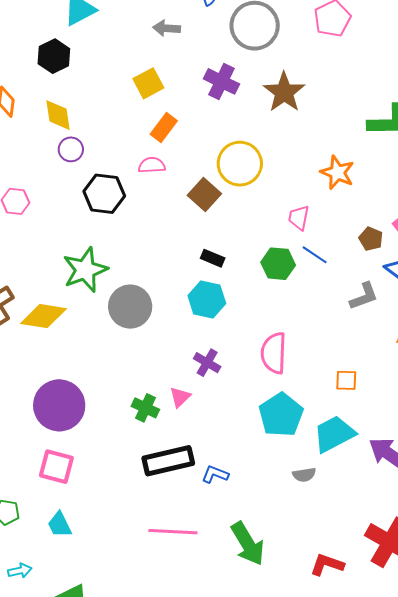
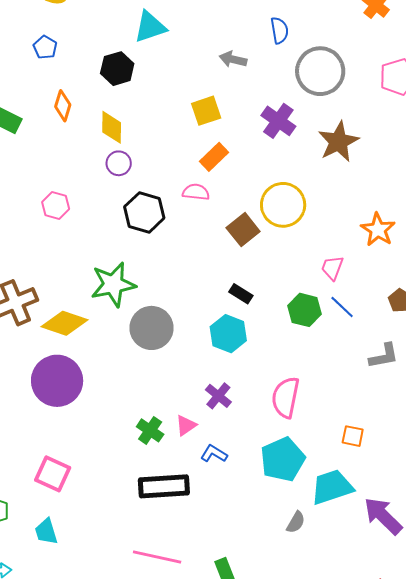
purple circle: (59, 405) -> (57, 381), moved
blue L-shape: (215, 474) -> (214, 454), moved
gray semicircle: (304, 475) -> (296, 522), turned -60

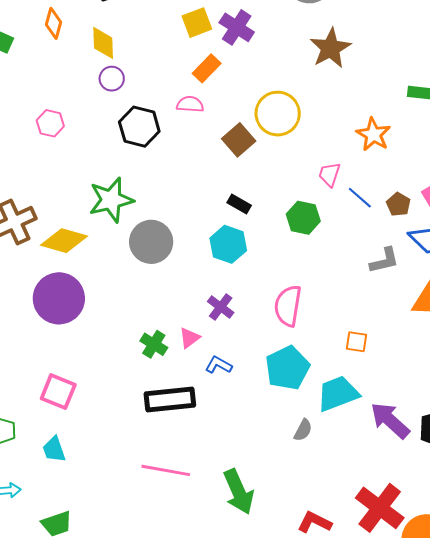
purple cross: (278, 121) -> (237, 27), moved
blue line: (342, 307) -> (360, 198), moved

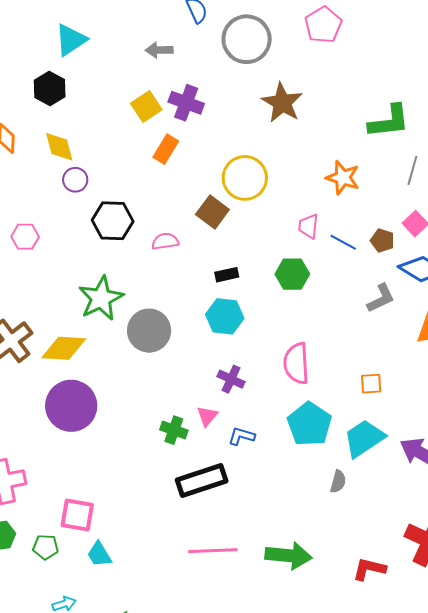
pink semicircle: (190, 104) -> (165, 241), moved
black rectangle: (239, 204) -> (227, 275), turned -30
pink square: (58, 392) -> (77, 515), moved
green arrow: (238, 492) -> (288, 556), turned -48

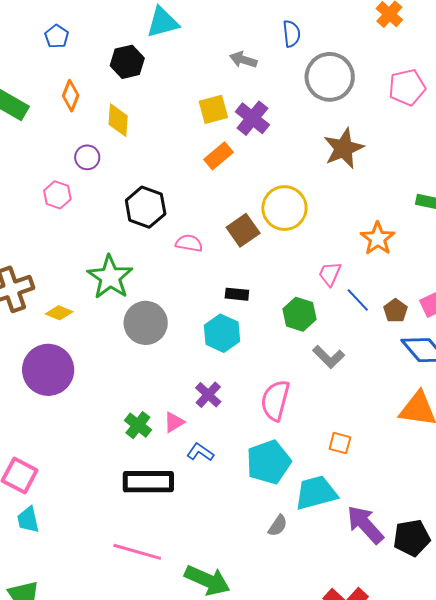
purple circle: (75, 180) -> (87, 157), moved
green star: (101, 298) -> (110, 277), turned -30
gray L-shape: (381, 298) -> (329, 357), moved, turned 52
yellow diamond: (64, 348) -> (59, 313), size x0.6

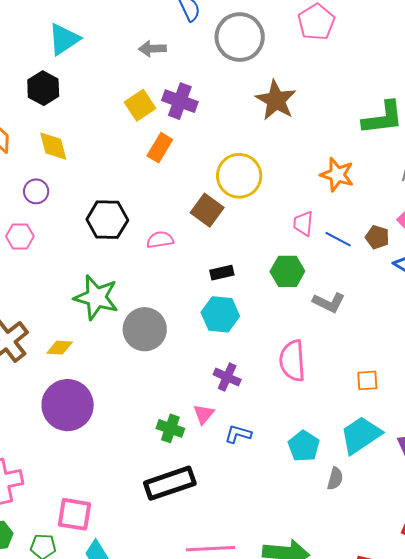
cyan pentagon: (269, 462) -> (304, 446), moved, size x0.7
black rectangle: (148, 482) -> (170, 483), moved

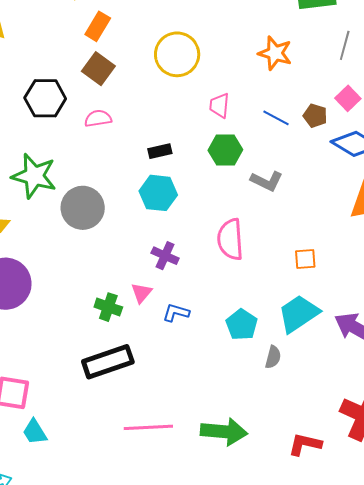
brown square: (207, 210) -> (98, 69), moved
pink trapezoid: (303, 223) -> (219, 105), moved

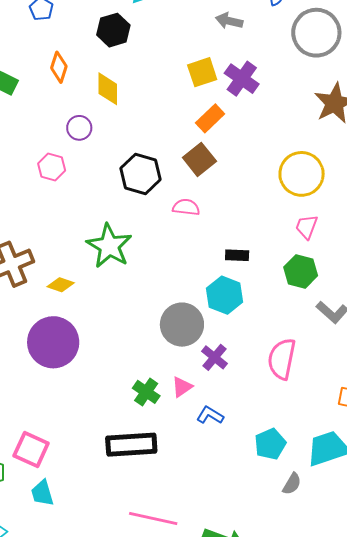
yellow circle: (177, 54) -> (302, 174), moved
gray circle: (83, 208) -> (182, 325), moved

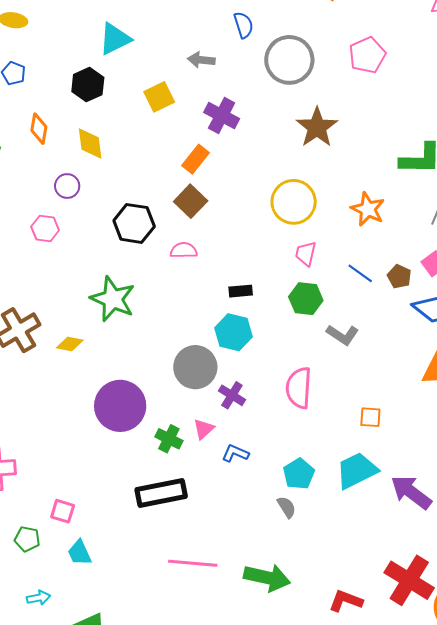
yellow square: (202, 72) -> (159, 97), moved
purple circle: (53, 342) -> (120, 406), moved
pink square: (31, 449) -> (63, 511), size x0.7
gray semicircle: (292, 484) -> (286, 507), moved, turned -55

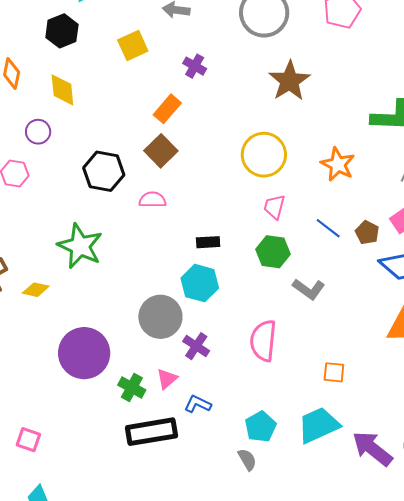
purple cross: (222, 115) -> (195, 66), size x0.7
black rectangle: (161, 493) -> (151, 432), moved
pink square: (63, 511) -> (28, 440), moved

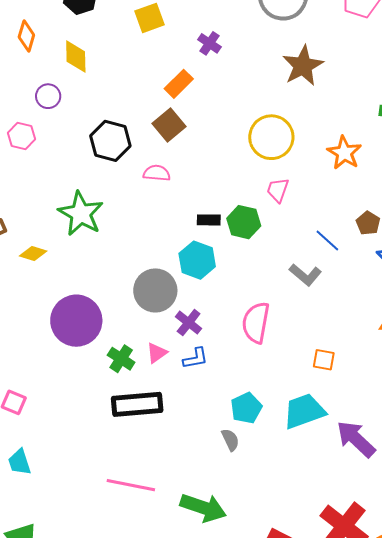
blue line: (328, 228) -> (327, 241), moved
green hexagon: (273, 252) -> (244, 222), moved
blue L-shape: (198, 404) -> (195, 358), moved, turned 140

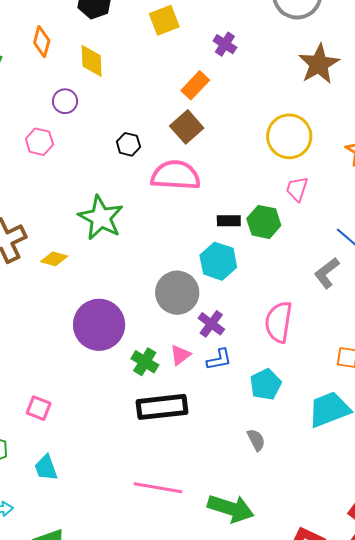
black hexagon: (110, 141) -> (128, 144), size x0.6
pink semicircle: (157, 173) -> (176, 175), size x1.8
gray L-shape: (305, 275) -> (327, 273), turned 104
cyan pentagon: (246, 408) -> (266, 384), moved

